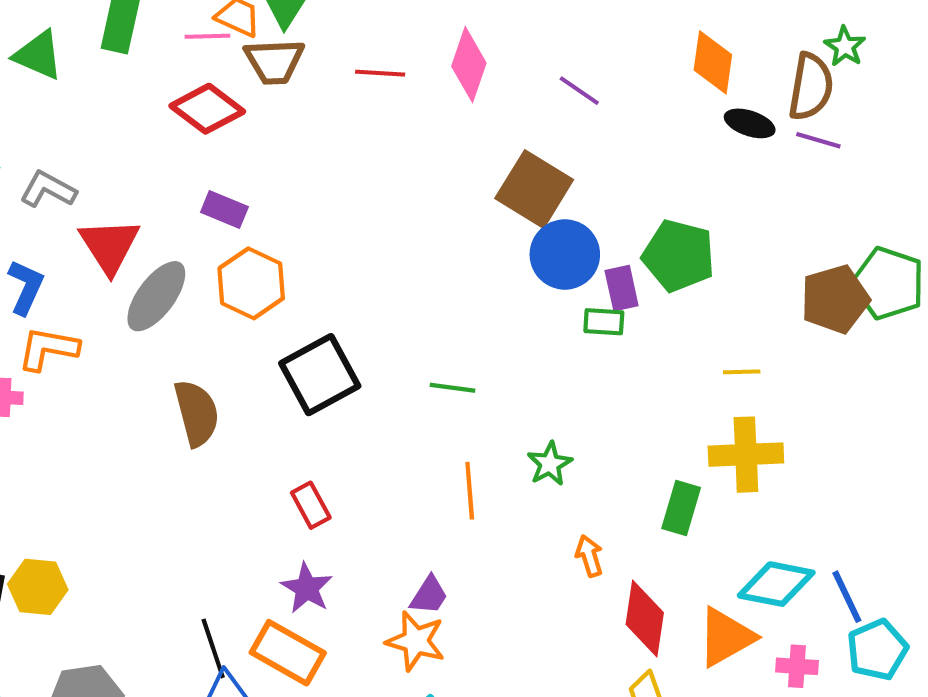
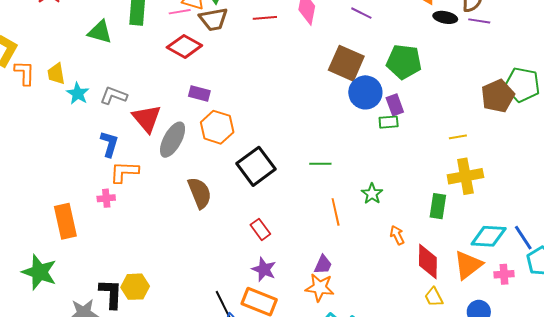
green pentagon: (679, 256) -> (404, 62), moved

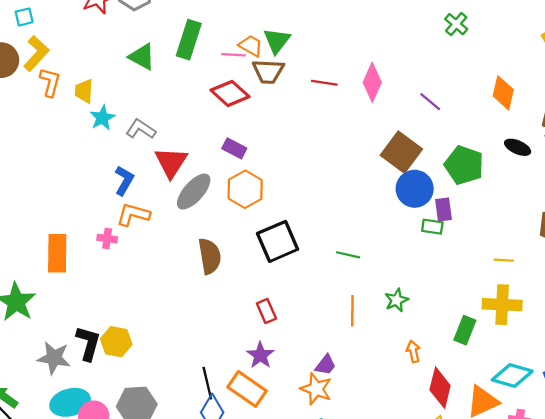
black ellipse: (445, 17) -> (518, 147), moved

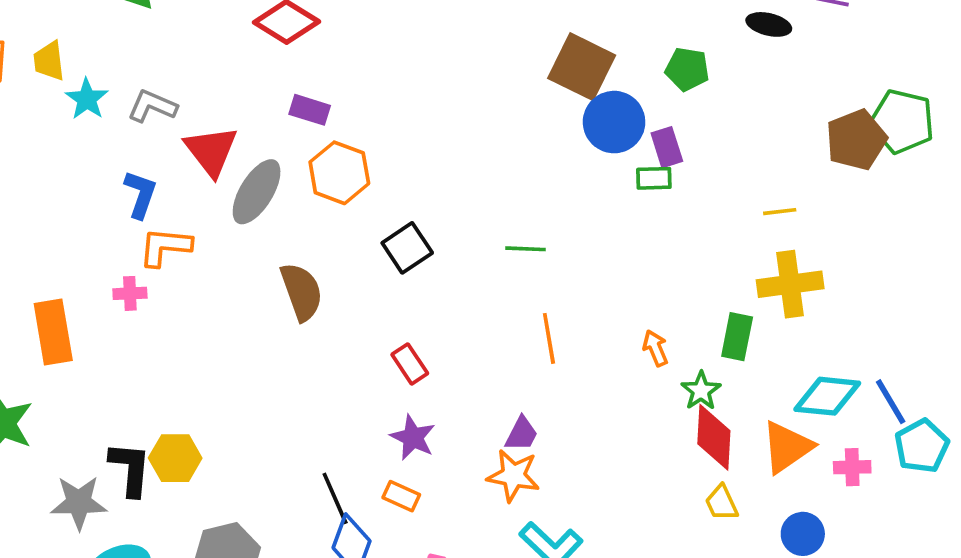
green pentagon: (464, 165) -> (687, 69), size x0.7
black square: (278, 241) -> (407, 248), size x0.7
green star: (396, 300) -> (701, 391), moved
orange arrow: (413, 351) -> (655, 348), moved
orange rectangle: (247, 389) -> (401, 496), size x0.6

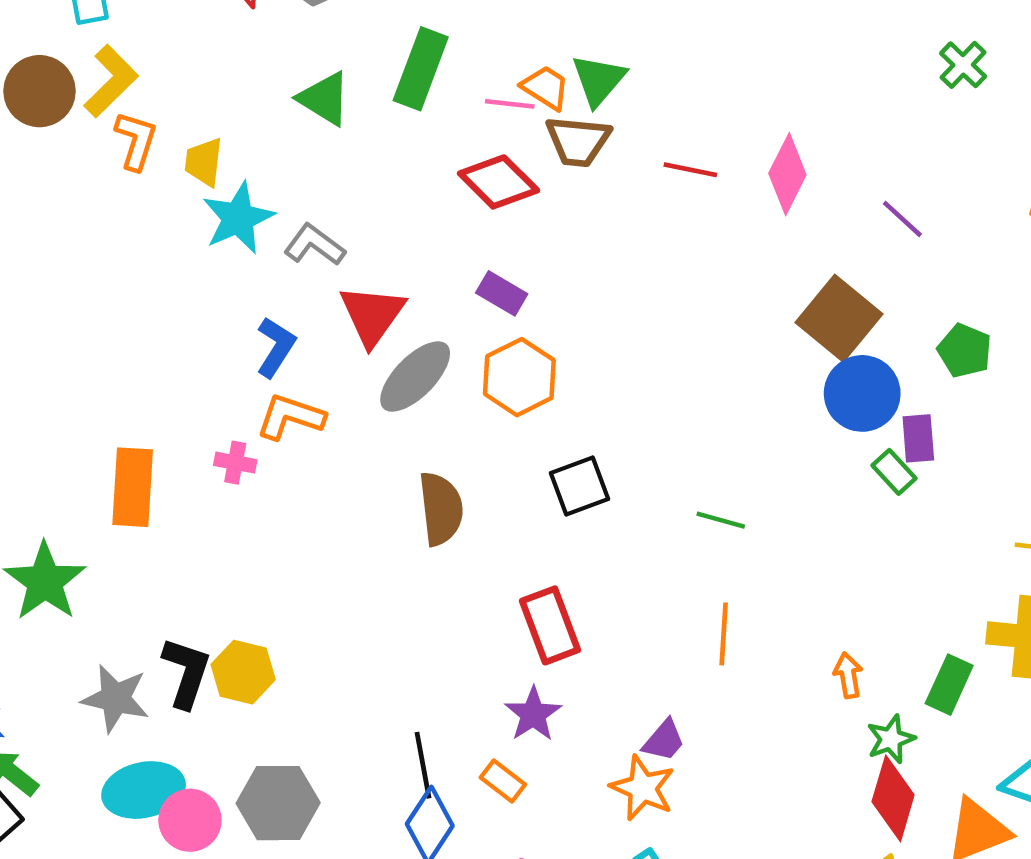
cyan star: (87, 99) -> (238, 218), size x1.4
green rectangle: (654, 178) -> (894, 472), turned 36
red rectangle: (410, 364) -> (550, 625), size x1.5

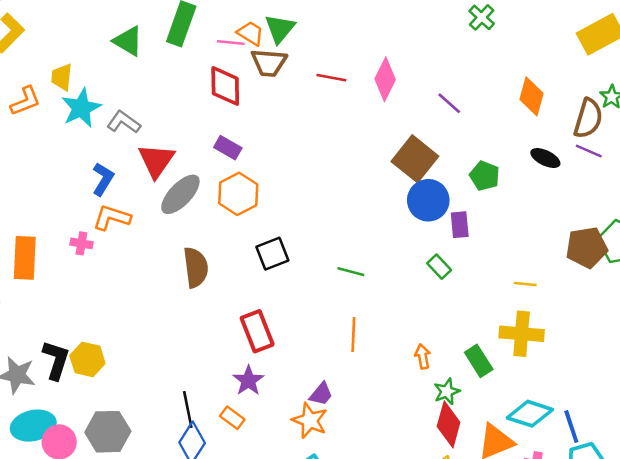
orange L-shape: (136, 141) -> (25, 101), moved, turned 52
red diamond: (499, 182) -> (225, 86), turned 45
green rectangle: (894, 472) -> (439, 267), moved
green rectangle: (949, 685) -> (479, 361), turned -56

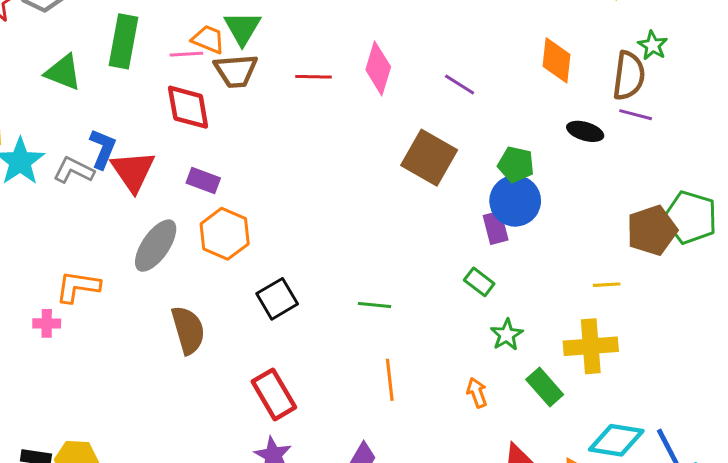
red triangle: (156, 161) -> (133, 171), moved
blue L-shape: (103, 179) -> (103, 149), moved
blue circle: (428, 200) -> (515, 201), moved
yellow line: (525, 284) -> (607, 285), moved
green star: (447, 392) -> (507, 335), moved

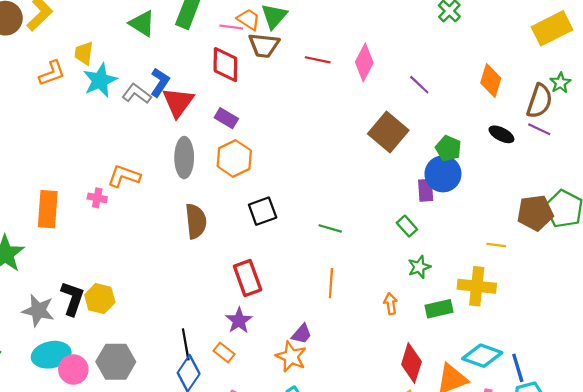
gray ellipse: (156, 246) -> (184, 158), turned -45
green rectangle: (545, 387) -> (439, 309), turned -72

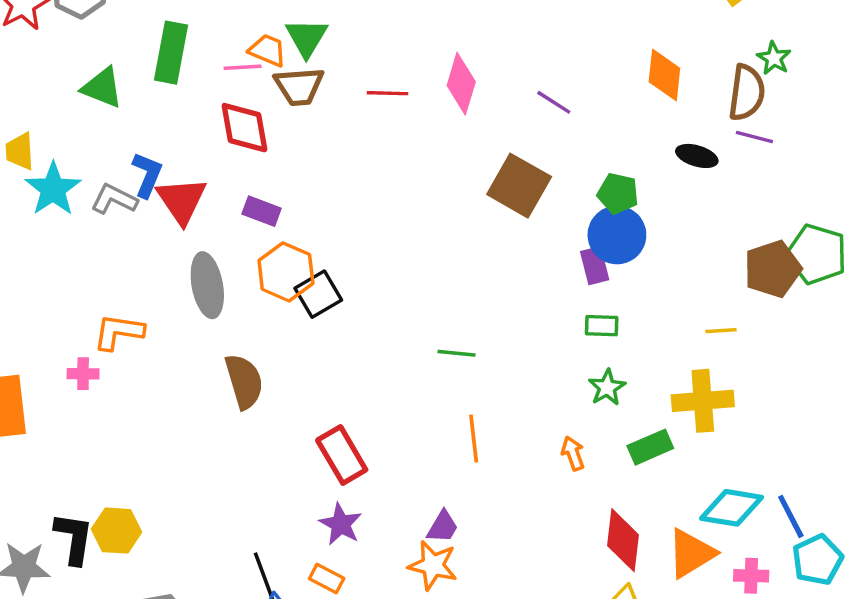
black square: (263, 211) -> (318, 294), moved
green rectangle: (407, 226) -> (602, 326), moved, turned -36

